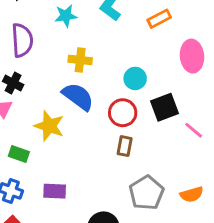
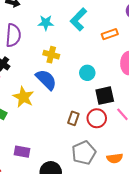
red circle: (123, 113) -> (97, 118), moved
purple rectangle: (55, 191) -> (22, 152), moved

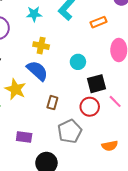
brown rectangle: (73, 118) -> (52, 103), moved
purple rectangle: (22, 152) -> (24, 137), moved
gray pentagon: (84, 153) -> (70, 131), moved

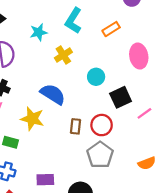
yellow cross: (41, 46) -> (63, 55), moved, turned -35
pink line: (115, 101) -> (144, 113), turned -72
red circle: (90, 107) -> (102, 125), moved
purple rectangle: (24, 137) -> (45, 180), moved

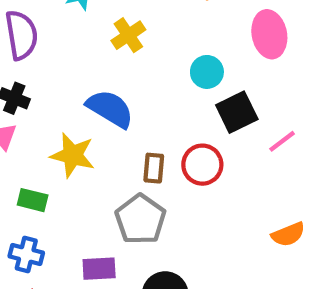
cyan circle: (96, 77) -> (207, 72), moved
gray pentagon: (100, 155) -> (140, 219), moved

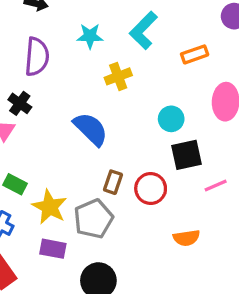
yellow star: (73, 155) -> (50, 207), moved
orange semicircle: (288, 234) -> (186, 238), moved

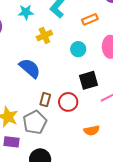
cyan circle: (171, 119) -> (78, 49), moved

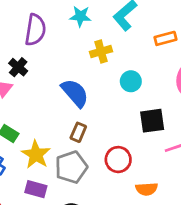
cyan circle: (78, 49) -> (131, 81), moved
brown rectangle: (45, 100) -> (78, 132), moved
red circle: (68, 102) -> (118, 160), moved

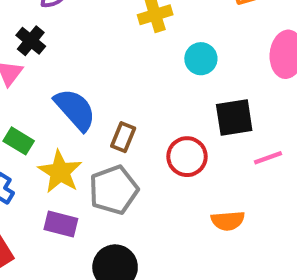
blue semicircle: (75, 93) -> (75, 109), moved
red circle: (118, 160) -> (187, 157), moved

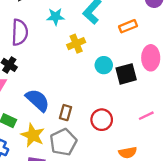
black square: (234, 118) -> (126, 74), moved

